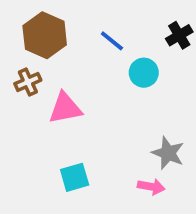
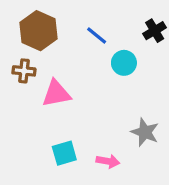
brown cross: (28, 82) -> (24, 71), turned 30
pink arrow: (151, 187) -> (108, 161), moved

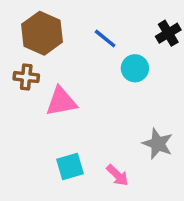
pink arrow: (108, 161) -> (117, 175), turned 35

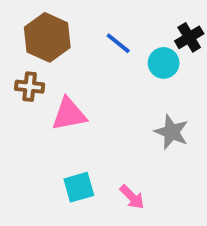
cyan circle: (135, 68) -> (164, 63), moved
gray star: (158, 144) -> (171, 132), moved

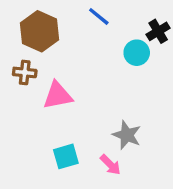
blue line: (118, 43) -> (99, 16), moved
gray star: (171, 132) -> (127, 135), moved

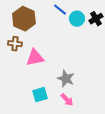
cyan circle: (137, 53) -> (77, 19), moved
gray star: (127, 135) -> (66, 79), moved

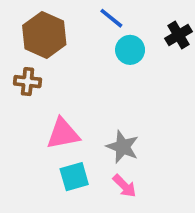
cyan circle: (77, 19) -> (130, 50), moved
pink triangle: (35, 58) -> (63, 134), moved

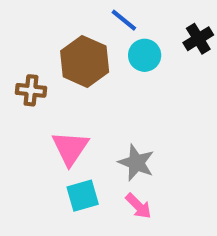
brown hexagon: (44, 35) -> (85, 61), moved
pink triangle: (63, 134) -> (70, 148), turned -45

